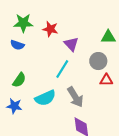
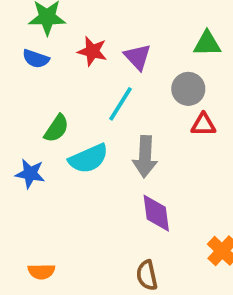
red star: (50, 29) -> (92, 51), moved
green semicircle: (19, 80) -> (56, 128), moved
gray arrow: (75, 97) -> (145, 157), turned 35

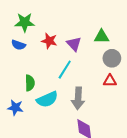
green triangle: (207, 44) -> (102, 37), moved
gray circle: (188, 89) -> (112, 58), moved
green semicircle: (56, 128) -> (30, 83), turned -35

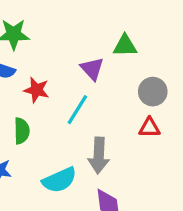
green triangle: (102, 37) -> (125, 46), moved
red star: (49, 41) -> (36, 90), moved
cyan semicircle: (47, 99) -> (59, 180), moved

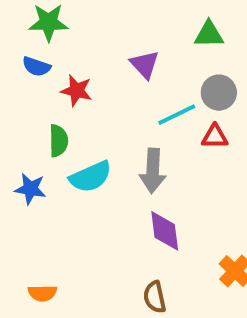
green triangle: (125, 46) -> (209, 34), moved
cyan line: (77, 110) -> (177, 115), moved, turned 32
cyan semicircle: (59, 180) -> (91, 177), moved

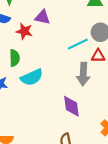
purple triangle: (145, 65) -> (42, 17), moved, turned -35
gray arrow: (153, 171) -> (83, 74), moved

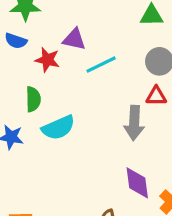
cyan line: (78, 44) -> (101, 65), moved
purple diamond: (71, 106) -> (137, 183), moved

